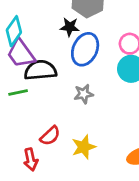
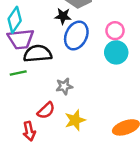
purple trapezoid: (21, 53) -> (21, 39), turned -60
gray star: (84, 94) -> (64, 86), moved

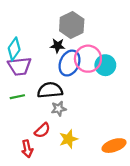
pink circle: (115, 31) -> (88, 59), moved, size x1.6
cyan circle: (116, 52) -> (105, 65), moved
black semicircle: (38, 54) -> (50, 90), moved

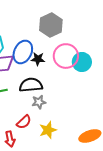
black star: (58, 46) -> (38, 59), moved
blue ellipse: (70, 63) -> (23, 52), moved

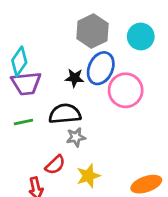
blue ellipse: (23, 52) -> (101, 68), moved
pink circle: (66, 56) -> (126, 90), moved
cyan circle: (82, 62) -> (141, 36), moved

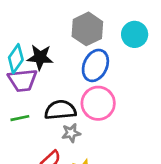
black star: (75, 78) -> (40, 57), moved, size x1.4
pink circle: (126, 90) -> (98, 103), moved

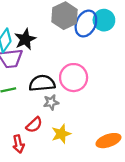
black star: (40, 57) -> (25, 39), turned -30
blue ellipse: (95, 65) -> (86, 24), moved

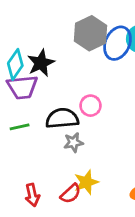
pink circle: (74, 78) -> (91, 106), moved, size x0.6
red semicircle: (34, 125) -> (71, 194), moved

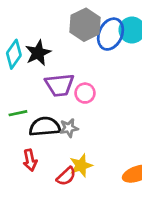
purple trapezoid: (22, 87) -> (60, 85), moved
black semicircle: (62, 118) -> (45, 127), moved
red arrow: (32, 195) -> (30, 160), moved

